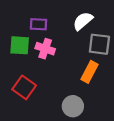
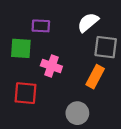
pink cross: (45, 49) -> (51, 66), moved
red square: (24, 87) -> (26, 93), turned -30

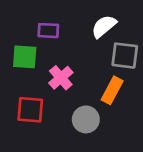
pink cross: (51, 66) -> (61, 78), turned 30
gray circle: (77, 113) -> (86, 119), moved

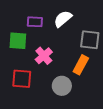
white semicircle: (104, 26) -> (63, 19), moved

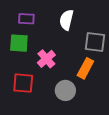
white semicircle: (63, 19) -> (66, 20), turned -36
purple rectangle: (35, 22) -> (26, 19), moved

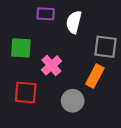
purple rectangle: (26, 19) -> (46, 14), moved

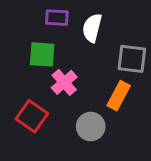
green square: (21, 48) -> (42, 54), moved
red square: (26, 92) -> (32, 116), turned 30

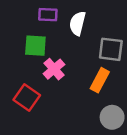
gray circle: (91, 127) -> (112, 117), moved

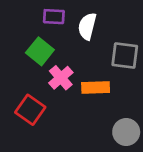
green square: (35, 46) -> (40, 51), turned 35
orange rectangle: (100, 80) -> (96, 88), moved, turned 60

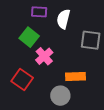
orange rectangle: (96, 88) -> (75, 76), moved
gray circle: (126, 132) -> (60, 96), moved

